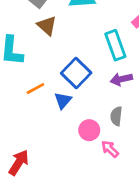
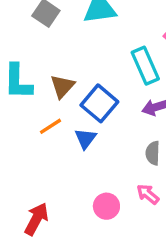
brown triangle: (47, 26) -> (62, 86), moved, turned 35
pink circle: (89, 130) -> (106, 206), moved

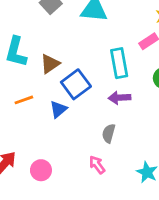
orange line: (50, 126) -> (24, 100), moved
pink circle: (106, 206) -> (41, 170), moved

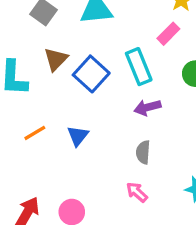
brown triangle: (50, 64) -> (56, 59), moved
blue square: (76, 84) -> (91, 74), moved

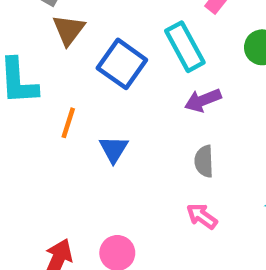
brown triangle: (56, 59) -> (69, 30), moved
orange line: (35, 133) -> (68, 123), moved, turned -35

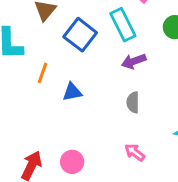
blue triangle: (114, 149) -> (72, 92), turned 45
pink arrow: (202, 216) -> (135, 152), moved

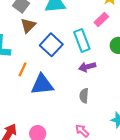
blue triangle: (72, 92) -> (42, 84), size x1.6

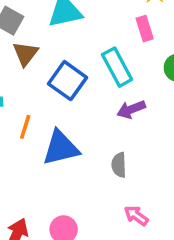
pink rectangle: (101, 20) -> (145, 29), turned -56
gray semicircle: (84, 96) -> (119, 165), moved

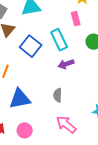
blue triangle: (61, 148) -> (20, 99), moved
pink arrow: (136, 216) -> (66, 124), size x1.5

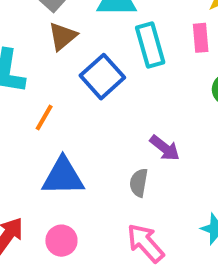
cyan rectangle: (59, 40) -> (150, 45), moved
purple arrow: (66, 64) -> (165, 148), moved, turned -133

